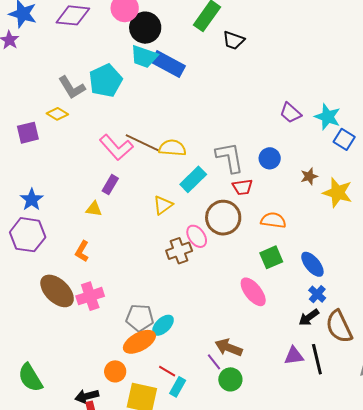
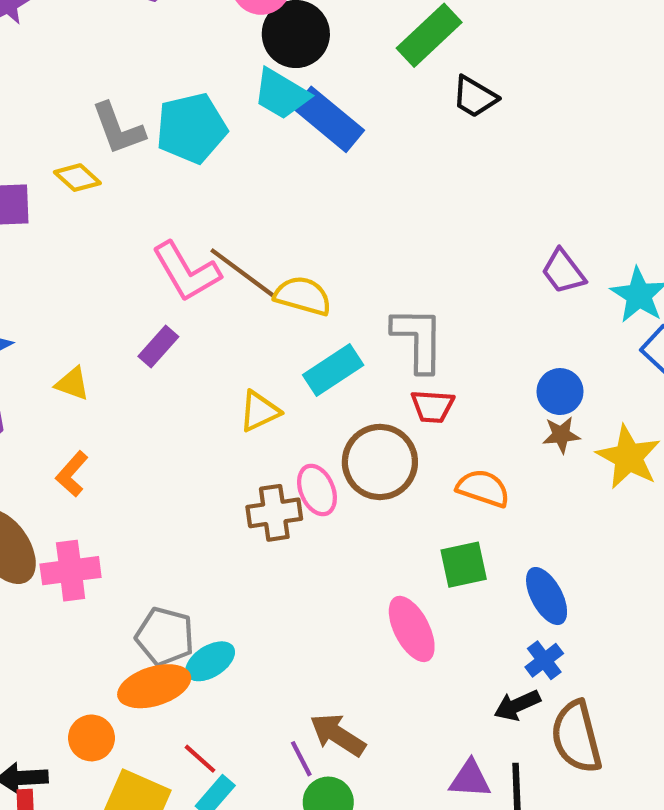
blue circle: (270, 158) -> (560, 392), moved
brown star: (309, 176) -> (561, 435), moved
yellow triangle: (94, 209) -> (72, 384), moved

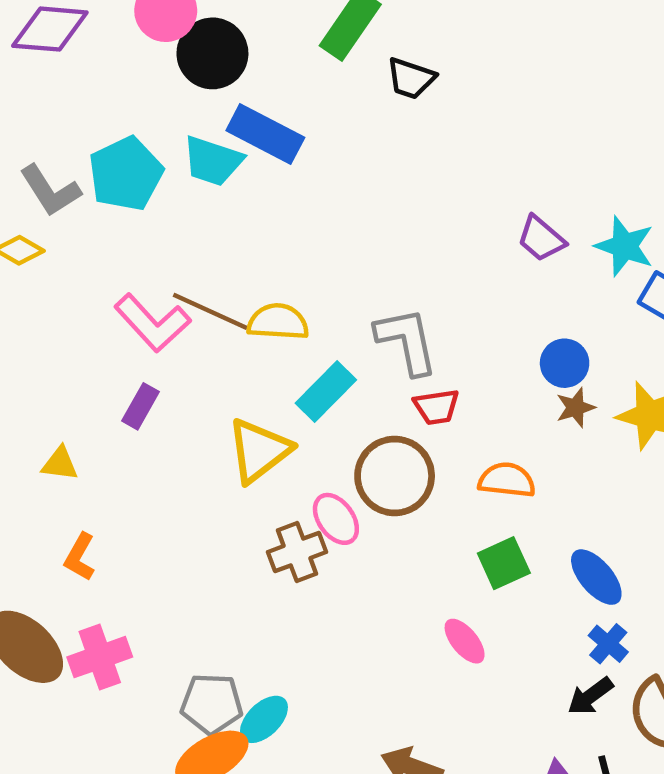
cyan trapezoid: (281, 94) -> (213, 161), moved
yellow triangle: (259, 411) -> (259, 451), size x1.5
pink ellipse: (412, 629) -> (465, 641), size x0.7

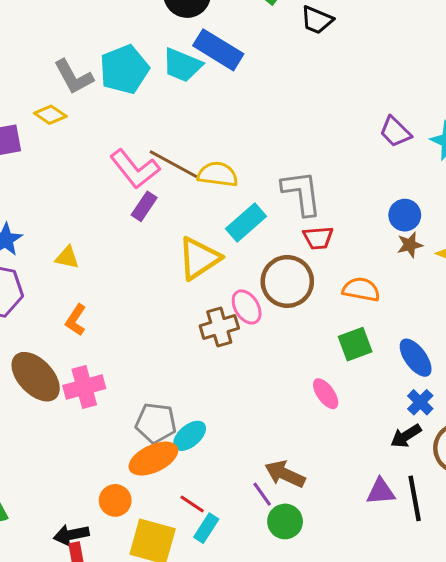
purple rectangle: (140, 406) -> (144, 206), moved

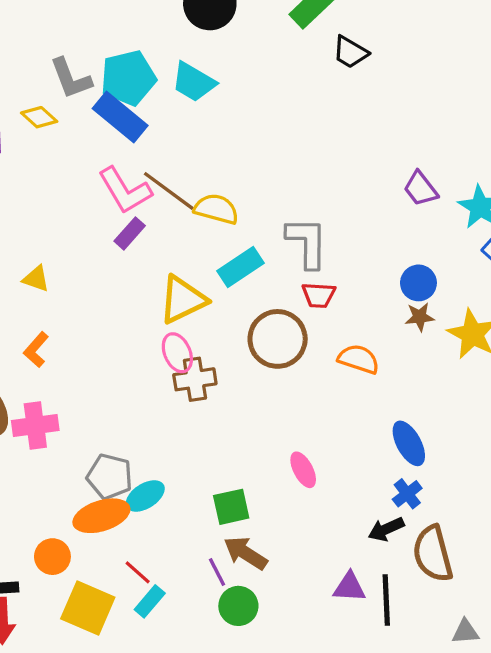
blue rectangle: (218, 50) -> (120, 117), moved
pink ellipse: (247, 307) -> (177, 353), moved
green square: (355, 344) -> (231, 507), moved

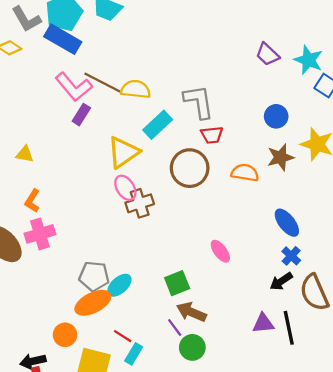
brown star: (420, 317) -> (280, 157), moved, size x1.4
pink cross: (35, 425) -> (40, 234), moved

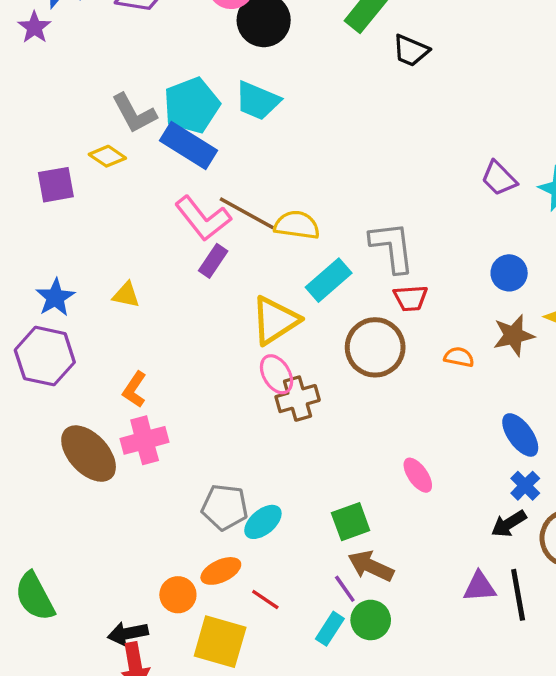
yellow triangle: (25, 154) -> (126, 295), moved
orange semicircle: (245, 173) -> (459, 357), size x0.7
orange ellipse: (93, 303) -> (221, 571), moved, size x0.7
cyan rectangle: (134, 354) -> (330, 629), moved

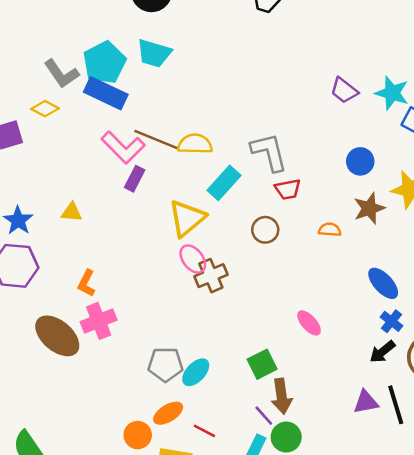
brown circle: (375, 347) -> (265, 230), size x0.6
brown arrow: (371, 566) -> (282, 396), turned -116

